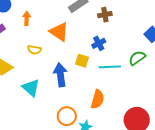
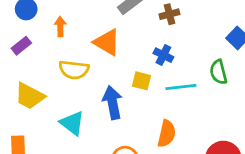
blue cross: (99, 43) -> (163, 55), turned -32
yellow semicircle: (34, 50) -> (74, 70), size x1.5
green semicircle: (137, 58) -> (219, 72), turned -66

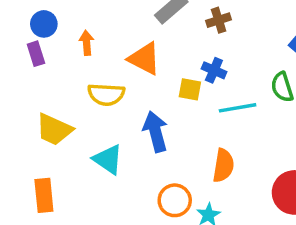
purple rectangle: (21, 46) -> (36, 54), moved, turned -66
yellow square: (141, 81) -> (190, 89), moved

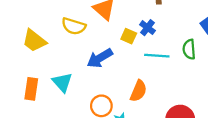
blue arrow: (155, 132) -> (100, 58), turned -120
cyan triangle: (108, 159) -> (62, 82), moved
orange rectangle: (44, 195) -> (31, 89), moved

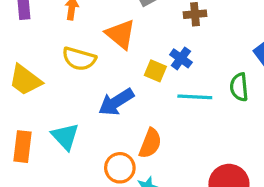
orange semicircle: (138, 91) -> (150, 143), moved

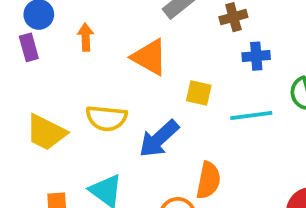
blue cross: (181, 58) -> (256, 56), moved, turned -30
yellow semicircle: (79, 59) -> (106, 118), moved

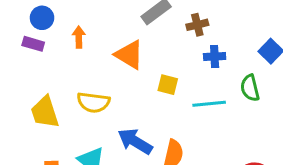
purple rectangle: (29, 47) -> (33, 44), turned -60
yellow trapezoid: (46, 132) -> (45, 112), turned 44
blue arrow: (159, 139) -> (135, 141), moved, turned 72

